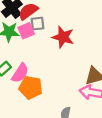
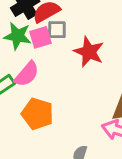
pink semicircle: (20, 73) -> (27, 74), moved

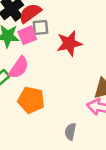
red star: (89, 52) -> (69, 43), turned -30

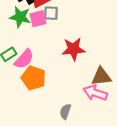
red star: (69, 43) -> (73, 49), moved
pink semicircle: (19, 67) -> (24, 59), moved

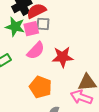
pink semicircle: (24, 59) -> (36, 51), moved
orange pentagon: (34, 78) -> (41, 87), moved

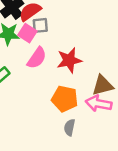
pink square: (31, 29) -> (27, 33), turned -35
orange pentagon: (41, 87) -> (65, 99), moved

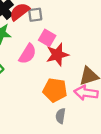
gray square: (40, 25) -> (35, 15), moved
pink square: (27, 33) -> (47, 38), moved

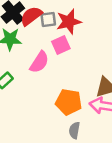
pink square: (47, 38) -> (61, 45), turned 35
red star: (57, 55) -> (69, 22), moved

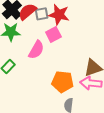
red star: (69, 22) -> (59, 15), turned 30

